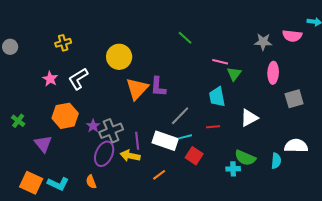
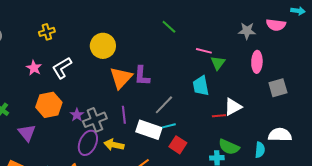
red line: (213, 127) -> (219, 116), moved
purple line: (137, 141) -> (124, 115), moved

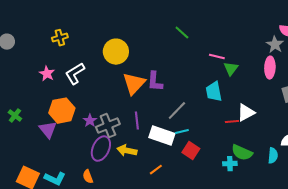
gray star: (247, 31) -> (275, 45), moved, turned 30
purple triangle: (27, 133) -> (48, 130), moved

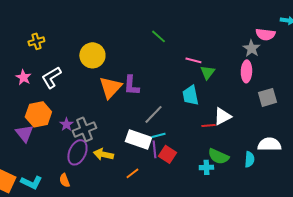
purple line: (137, 121) -> (154, 149), moved

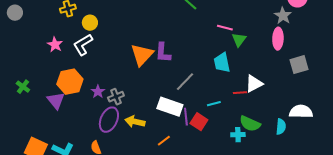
yellow circle: (92, 55) -> (90, 23), moved, size x0.6
gray cross: (84, 129) -> (116, 97), size x0.7
cyan line: (158, 135) -> (214, 104), moved

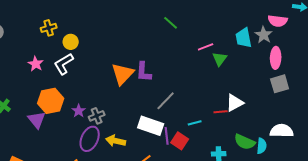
pink line: (225, 28) -> (206, 47), turned -35
pink ellipse: (278, 39) -> (276, 58), moved
cyan trapezoid: (222, 63) -> (244, 38), moved
green semicircle: (250, 124) -> (245, 142), moved

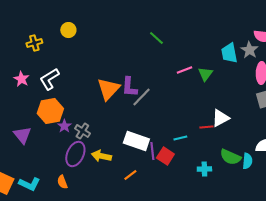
yellow circle: (71, 42) -> (68, 30), moved
pink line: (206, 47) -> (184, 70), moved
orange hexagon: (51, 101) -> (50, 111), moved
gray line: (166, 101) -> (141, 97), moved
gray cross: (97, 116) -> (82, 131), turned -35

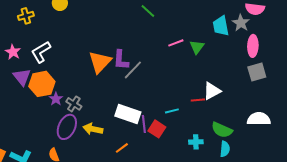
purple triangle: (22, 135) -> (22, 77), moved
cyan semicircle: (247, 161) -> (225, 149), moved

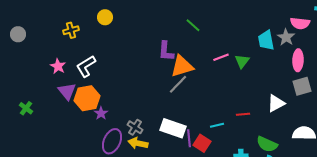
purple L-shape: (121, 60) -> (166, 51), moved
orange triangle: (100, 62) -> (182, 66), moved, turned 30
white triangle: (212, 91) -> (276, 103), moved
gray cross: (74, 104) -> (135, 127), moved

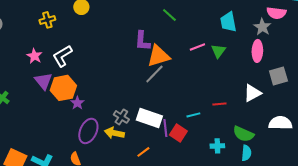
cyan trapezoid: (266, 40) -> (228, 22), moved
pink ellipse: (298, 60) -> (257, 51), moved
gray cross: (135, 127) -> (121, 117), moved

